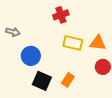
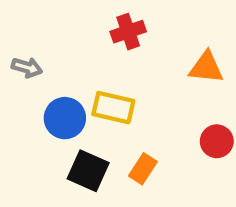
yellow rectangle: (73, 43) -> (113, 108), moved
orange triangle: (98, 43) -> (206, 67), moved

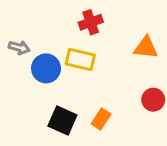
yellow rectangle: (113, 108) -> (80, 59), moved
blue circle: (65, 118) -> (46, 68), moved

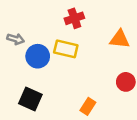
orange rectangle: (101, 119) -> (88, 106), moved
black square: (62, 121) -> (30, 99), moved

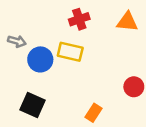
orange triangle: (120, 39) -> (127, 22), moved

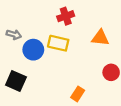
orange triangle: (127, 22) -> (100, 38), moved
black square: (32, 105) -> (16, 81), moved

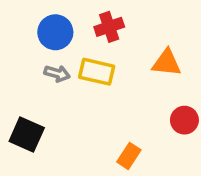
gray arrow: (14, 35) -> (57, 73), moved
blue circle: (33, 50) -> (55, 32), moved

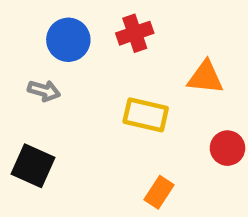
yellow rectangle: (97, 72) -> (146, 115), moved
gray arrow: (57, 73) -> (44, 91), moved

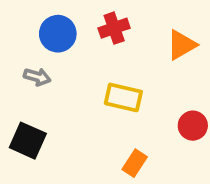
orange triangle: (205, 77) -> (182, 45), moved, turned -36

